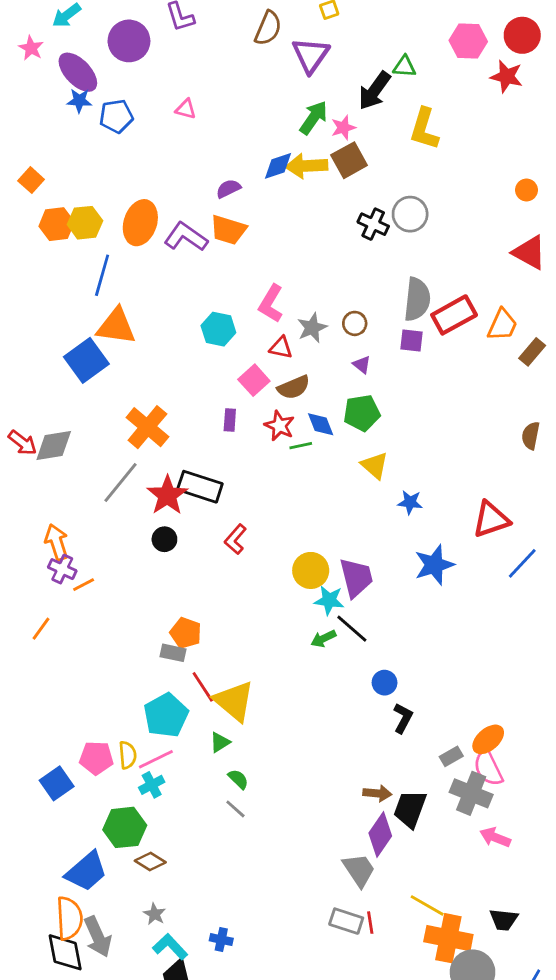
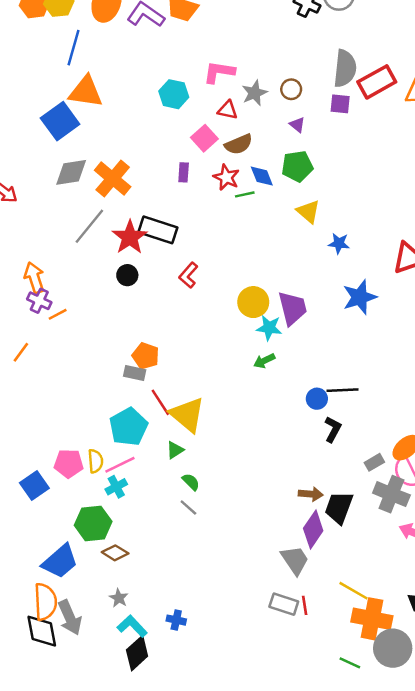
pink L-shape: (271, 304) -> (219, 72), turned 68
gray diamond: (54, 446) -> (71, 172), moved
black line: (352, 629) -> (343, 390), moved, turned -44

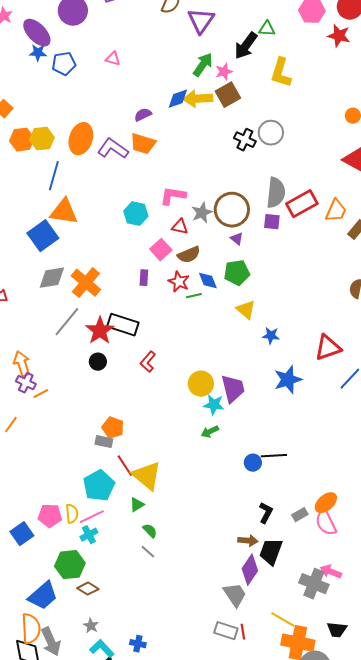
brown circle: (291, 89) -> (232, 210), size x2.0
black L-shape: (333, 429) -> (266, 513), moved
gray cross: (391, 494) -> (314, 584), moved

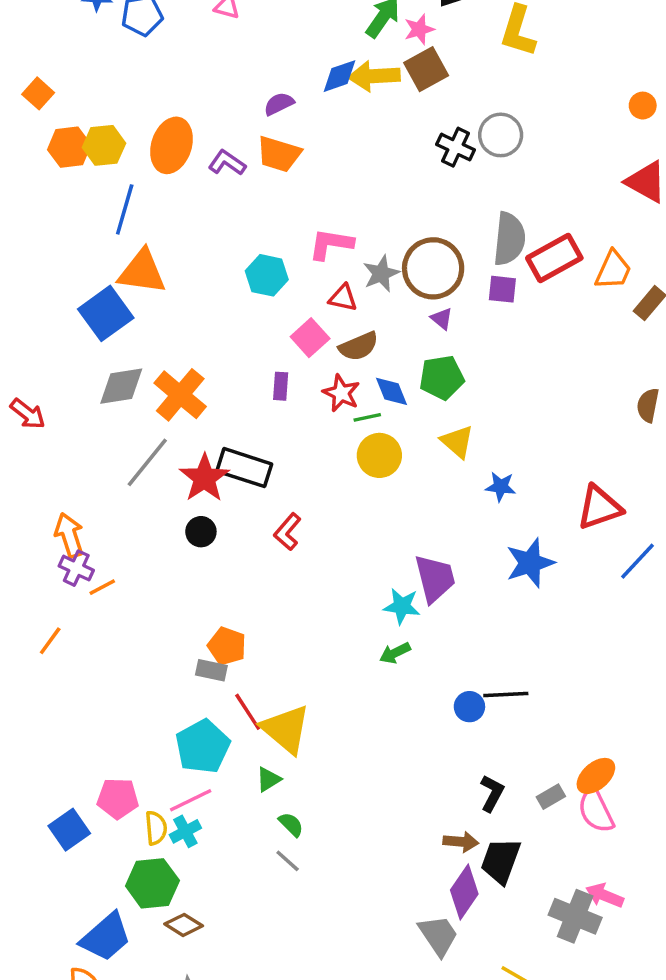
purple L-shape: (113, 149) -> (227, 163), size x0.7
yellow circle: (201, 384) -> (379, 455), moved
yellow semicircle: (72, 514) -> (156, 828), moved

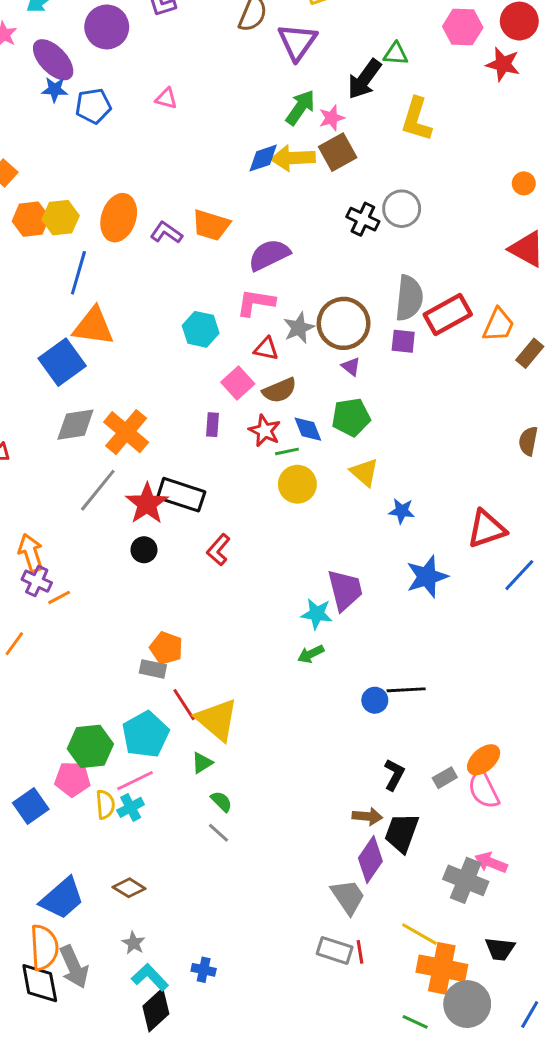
purple semicircle: (279, 104) -> (269, 255), moved, size x1.6
green hexagon: (152, 883) -> (90, 746), moved

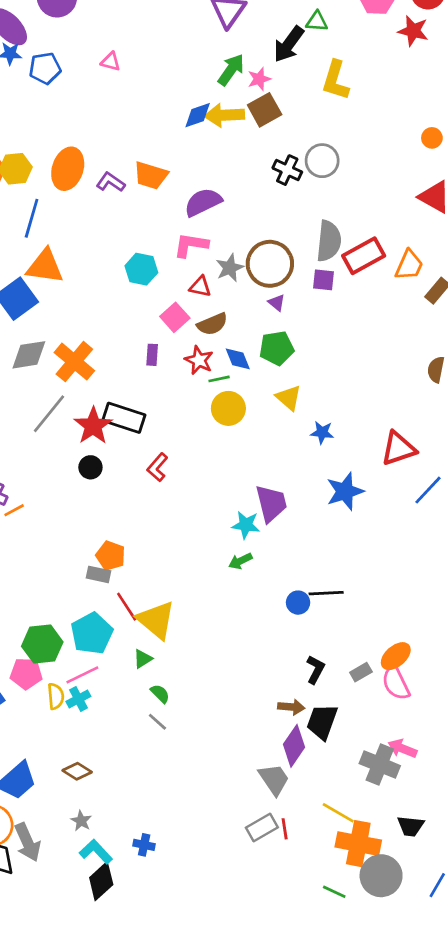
gray rectangle: (335, 950) -> (262, 827), turned -48

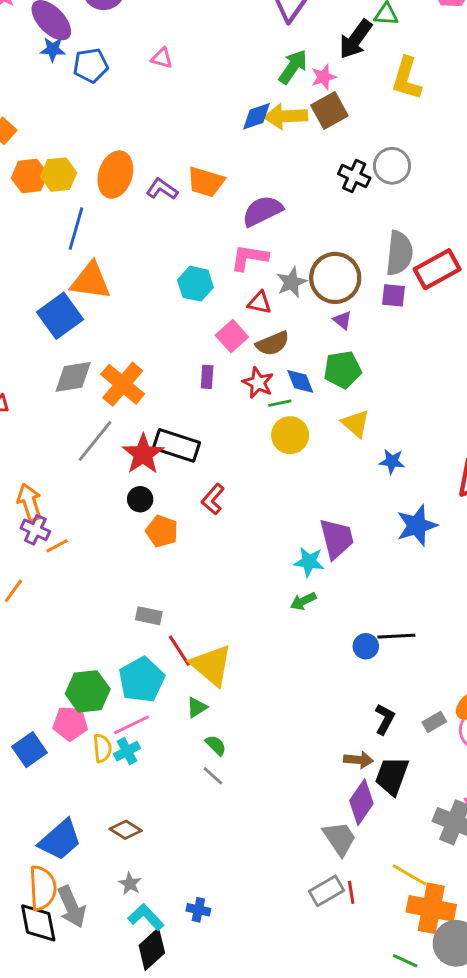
orange pentagon: (111, 556) -> (162, 531), moved

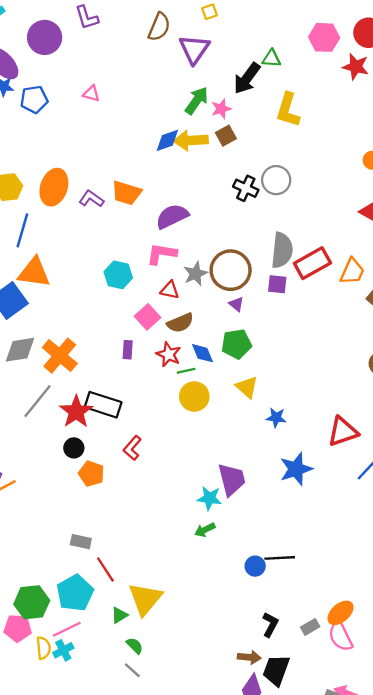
brown square: (329, 110) -> (226, 136), size x0.7
yellow triangle: (211, 665) -> (145, 599), moved, turned 30

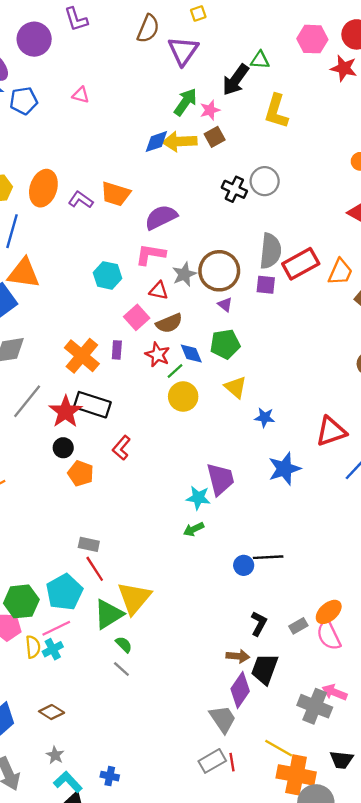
orange cross: (60, 356) -> (82, 356), moved
green line: (186, 371) -> (175, 371), turned -30
gray rectangle: (81, 542) -> (89, 544), moved
green triangle: (119, 615) -> (109, 614), size x1.8

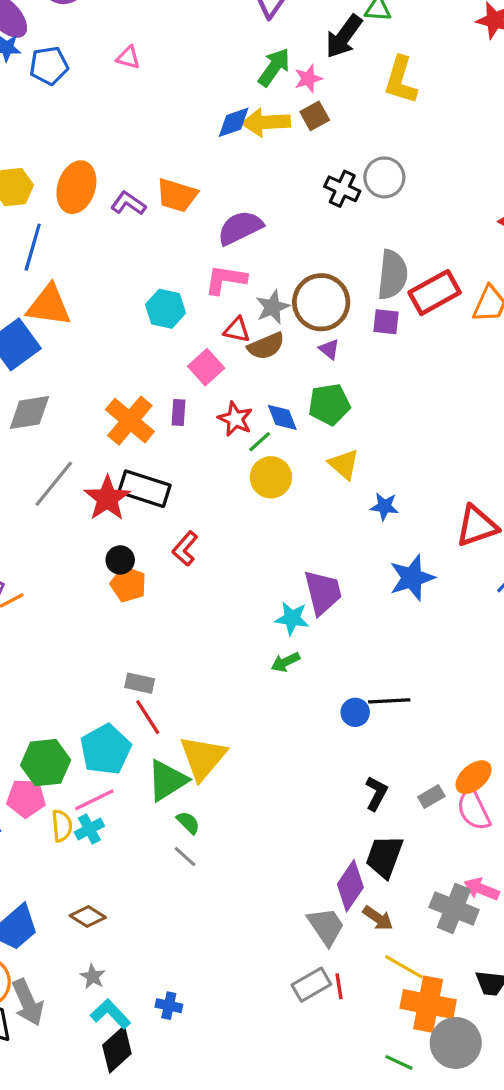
brown semicircle: (169, 323) -> (266, 346), moved
black circle: (63, 448) -> (120, 560), moved
brown arrow: (238, 656) -> (378, 918), moved, turned 30

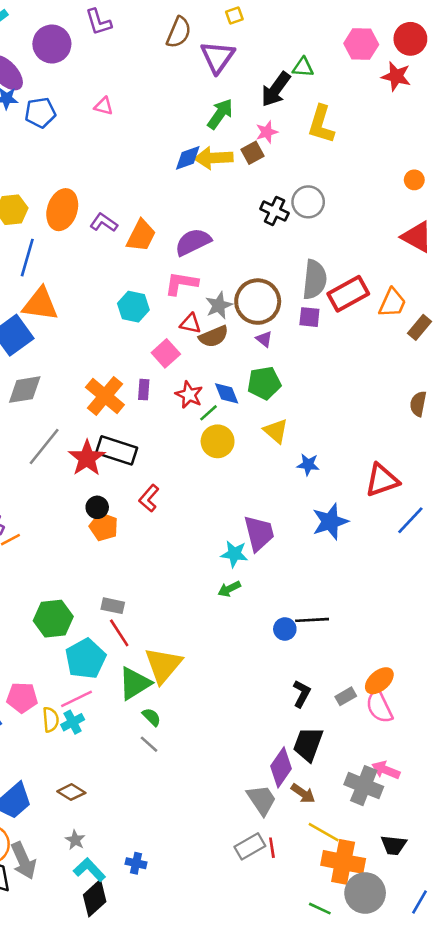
pink star: (308, 79) -> (267, 132), moved
orange trapezoid: (177, 195) -> (141, 236), moved, turned -80
green hexagon: (46, 763) -> (53, 619), moved

